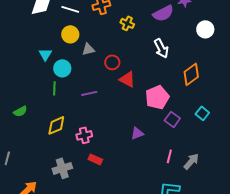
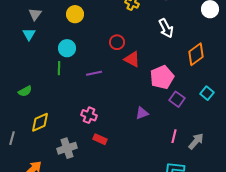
gray triangle: (88, 49) -> (35, 14), moved, turned -40
cyan triangle: (45, 54) -> (29, 34), moved
yellow diamond: (56, 125) -> (40, 122), moved
pink cross: (84, 135) -> (89, 115), turned 35

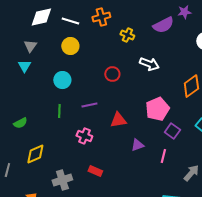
white arrow: (166, 28) -> (149, 64), moved, turned -42
red triangle: (132, 59) -> (118, 120), moved, turned -36
green line: (59, 68) -> (59, 111), moved
pink cross: (89, 115) -> (84, 136), moved
pink line: (174, 136) -> (163, 156), moved

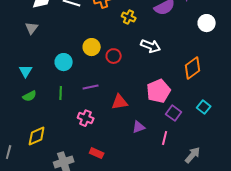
yellow circle: (70, 46) -> (92, 47), moved
cyan triangle: (24, 66) -> (26, 71), moved
green semicircle: (20, 123) -> (30, 96), moved

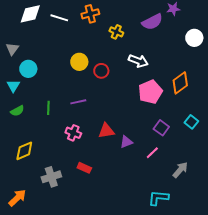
gray triangle: (32, 28) -> (12, 49), moved
cyan circle: (64, 62) -> (28, 69), moved
pink pentagon: (159, 91) -> (150, 92), moved
red triangle: (120, 102) -> (106, 131), moved
pink line: (165, 138) -> (152, 153), turned 32

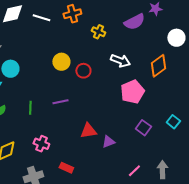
orange diamond: (180, 83) -> (158, 66), moved
pink cross: (73, 133) -> (41, 144), moved
pink line: (152, 153) -> (134, 171), moved
gray arrow: (180, 170) -> (162, 170), turned -42

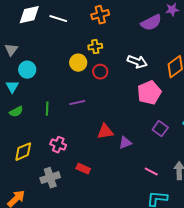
orange cross: (72, 14) -> (100, 15), moved
yellow cross: (98, 32) -> (95, 47), moved, turned -32
pink line: (134, 171) -> (151, 172), turned 72

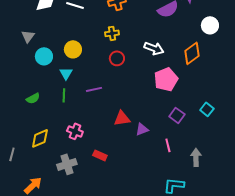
yellow circle: (78, 63) -> (73, 49), moved
cyan triangle: (12, 87) -> (66, 73), moved
pink line: (151, 172) -> (168, 145), moved, turned 48

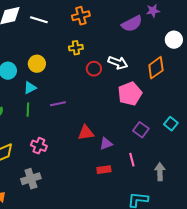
red circle: (117, 58) -> (94, 69), moved
cyan triangle: (66, 73) -> (30, 88), turned 32
red rectangle: (100, 155) -> (104, 170), moved, turned -32

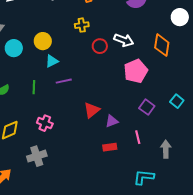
orange diamond: (156, 68) -> (162, 45), turned -45
cyan triangle: (30, 88) -> (52, 61), moved
red triangle: (86, 133) -> (92, 110), turned -30

